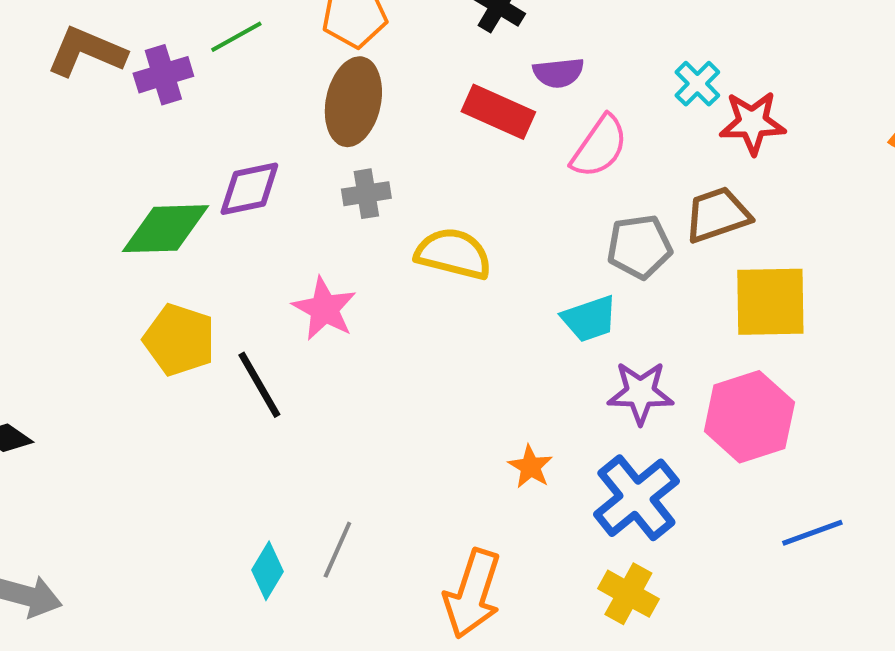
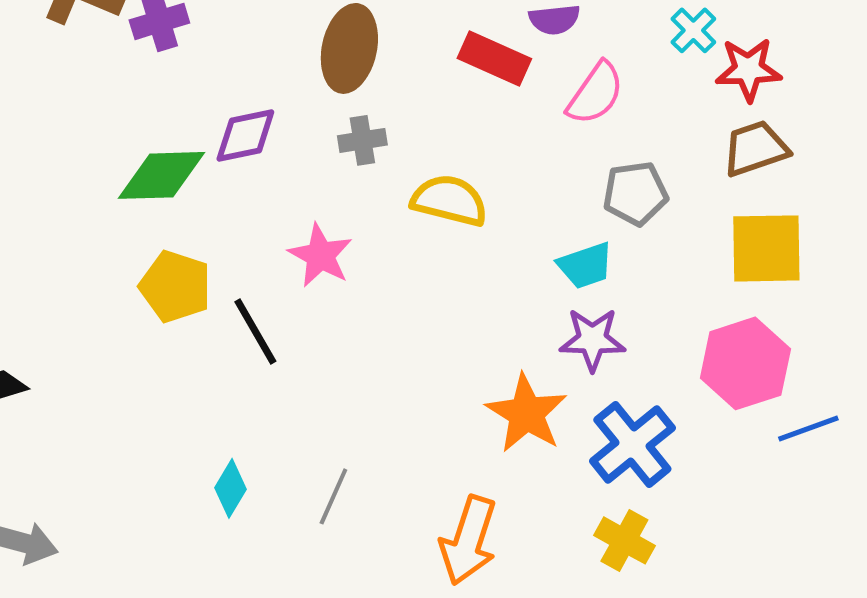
brown trapezoid: (717, 215) -> (755, 148), moved
purple star: (640, 393) -> (592, 339), moved
orange star: (530, 467) -> (526, 413), size x1.8
blue line: (812, 533) -> (808, 428), moved
cyan diamond: (267, 571) -> (230, 488), moved

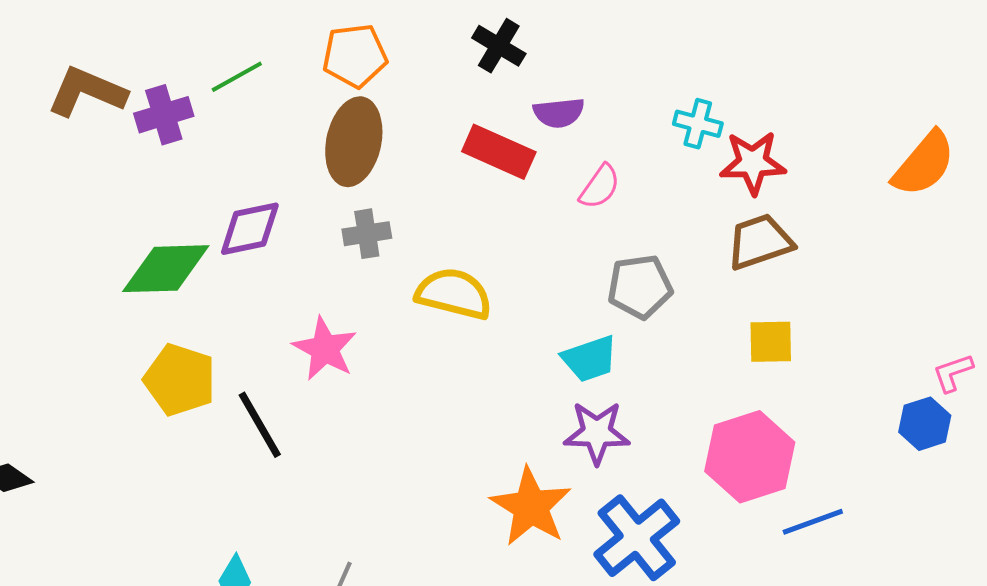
cyan cross: (693, 30) -> (698, 124), turned -30
pink semicircle: (595, 93) -> (600, 187), size x0.7
yellow square: (766, 248) -> (771, 342), size x0.6

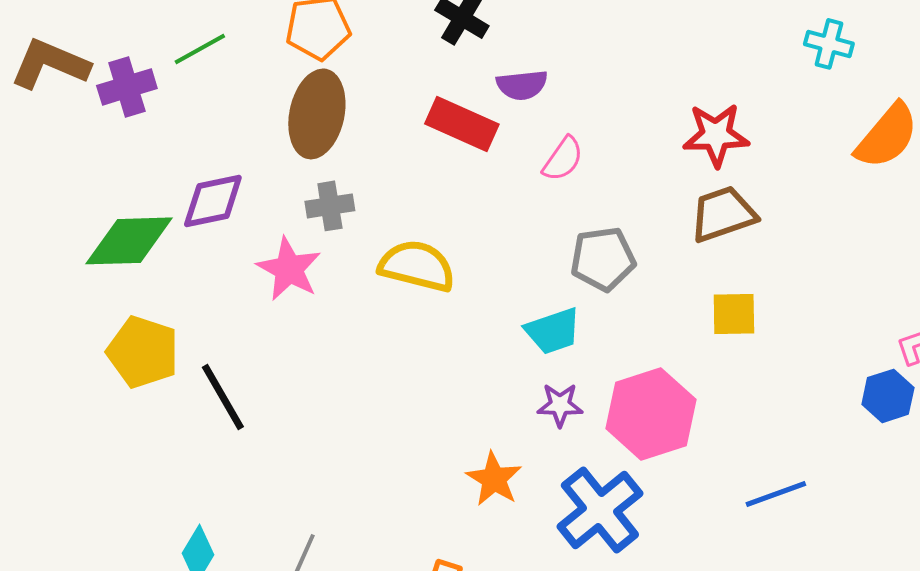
cyan cross: (698, 124) -> (829, 44), moved
pink star: (325, 349) -> (289, 269), moved
purple star: (597, 433) -> (560, 405), size x0.7
pink hexagon: (750, 457) -> (651, 414), moved
orange star: (531, 507) -> (494, 479), size x0.7

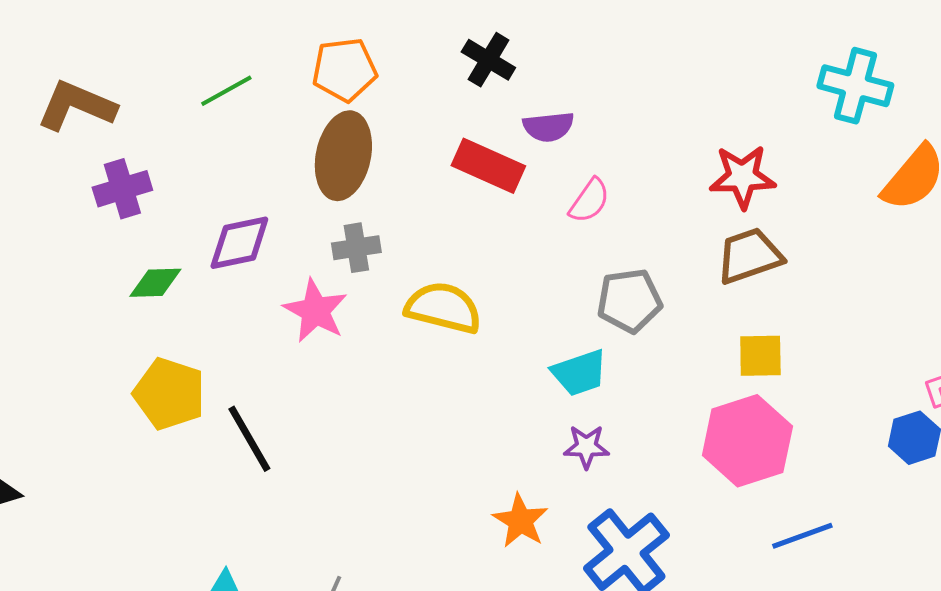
cyan cross: (829, 44) -> (855, 86), size x1.5
purple cross: (127, 87) -> (122, 189), moved
green diamond: (129, 241) -> (155, 283), size x0.6
pink hexagon: (651, 414) -> (747, 441), moved

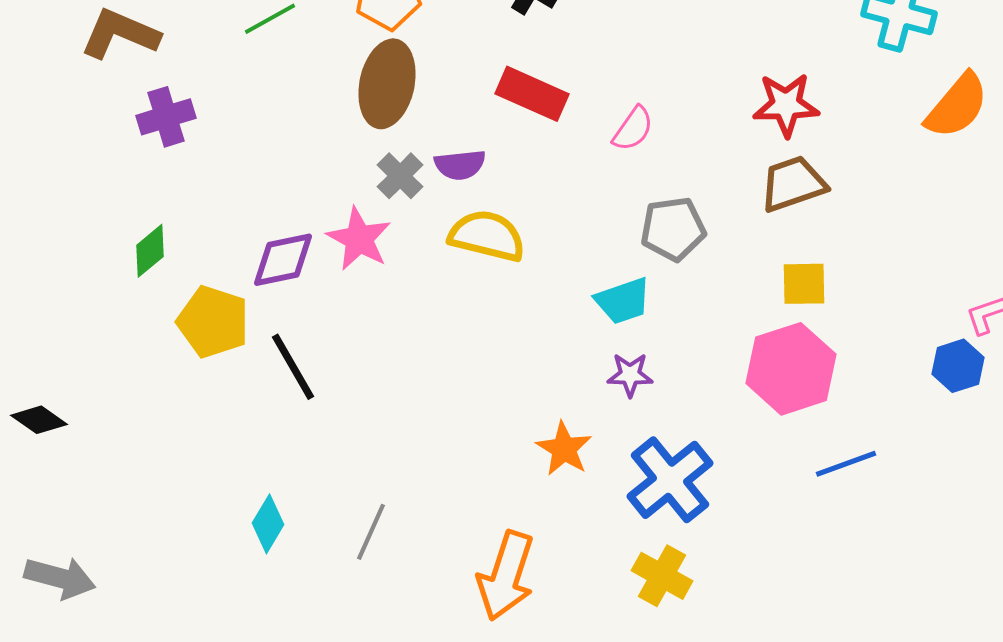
purple semicircle: (548, 127) -> (460, 165), moved
purple diamond: (239, 243) -> (283, 260), moved
gray cross: (356, 248) -> (400, 176), turned -36
green diamond: (155, 283) -> (150, 251), moved, turned -38

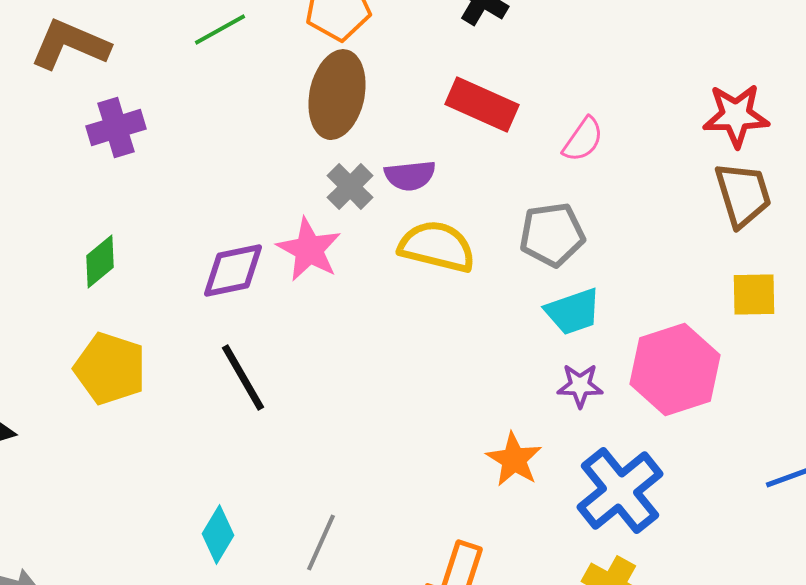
brown trapezoid: (793, 184) -> (743, 195), turned 92
gray pentagon: (673, 229) -> (552, 235), moved
yellow pentagon: (213, 322) -> (110, 369), moved
pink hexagon: (791, 369) -> (675, 370), moved

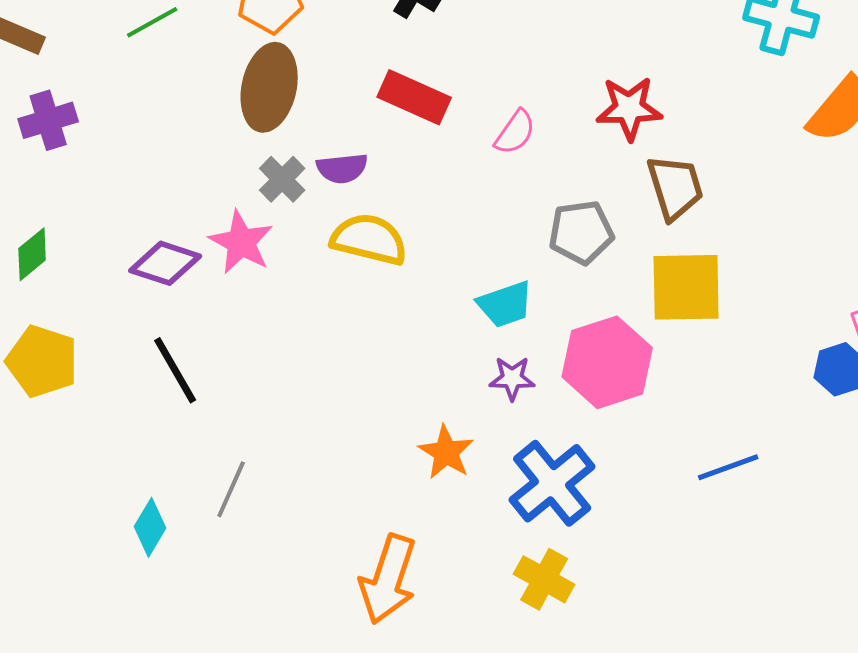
red star: (736, 116) -> (629, 108), moved
gray pentagon: (552, 235) -> (581, 232), moved
purple diamond: (233, 271) -> (165, 263), turned 30
yellow square: (754, 295) -> (686, 287), size x1.6
gray line: (321, 543) -> (231, 489), moved

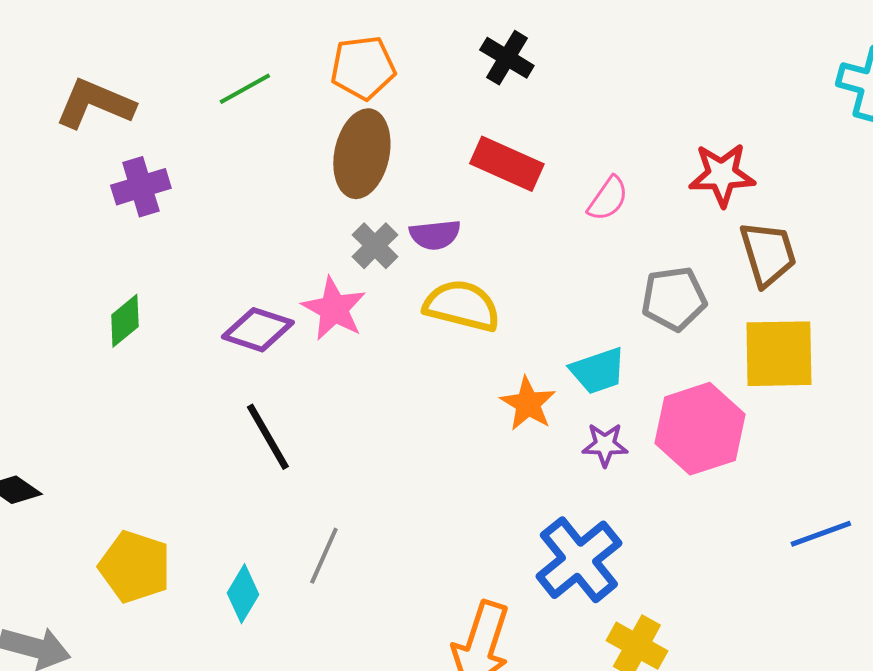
yellow pentagon: (42, 361) -> (135, 567), moved
orange star: (446, 452) -> (528, 404), moved
blue cross: (552, 483) -> (579, 560), moved

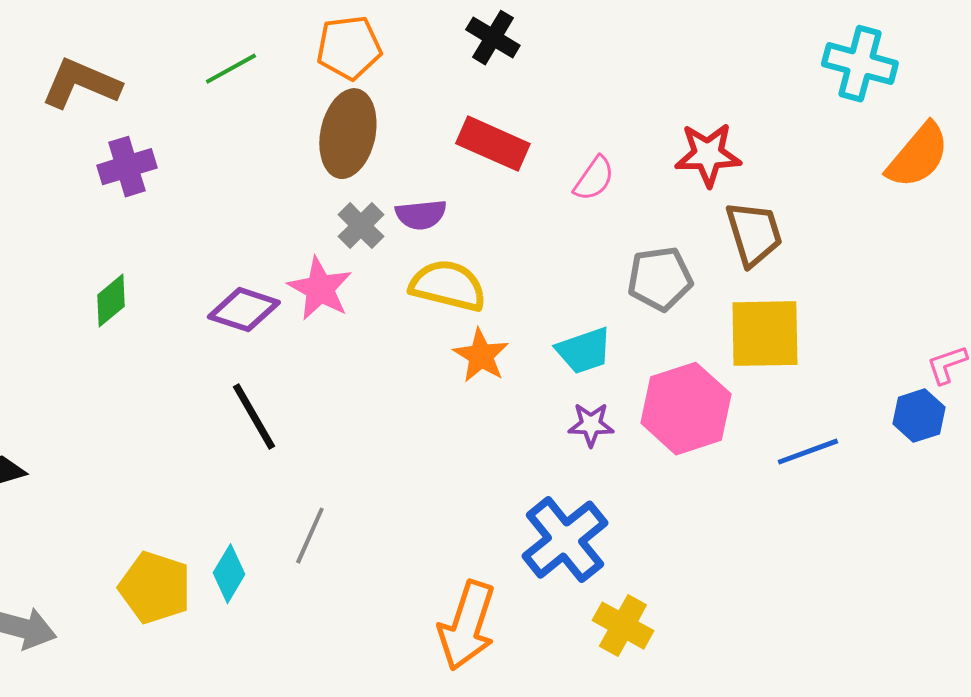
orange star: (528, 404) -> (481, 356), moved
blue line: (821, 534) -> (808, 452), moved
yellow pentagon: (135, 567) -> (155, 588), moved

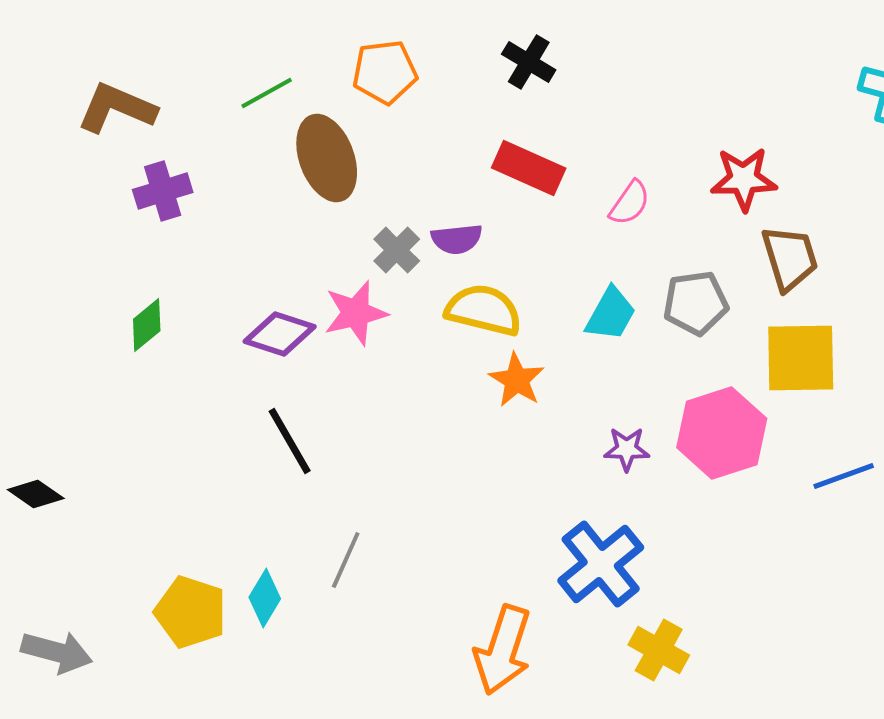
brown ellipse: (348, 134) -> (327, 158), moved, turned -32
pink star: (320, 289) -> (356, 313), turned 30
cyan trapezoid: (584, 351) -> (611, 314), moved, turned -42

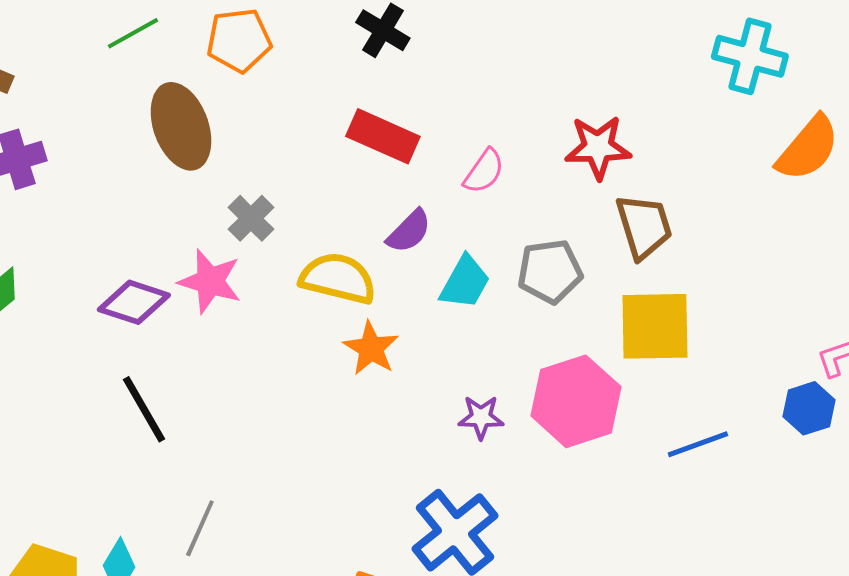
green line: (267, 93) -> (133, 33), moved
purple semicircle: (457, 239) -> (409, 231), moved, turned -39
pink star: (356, 313) -> (210, 281), turned 30

